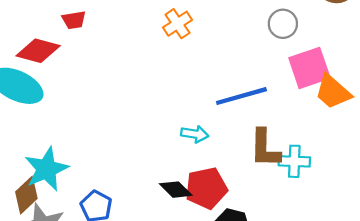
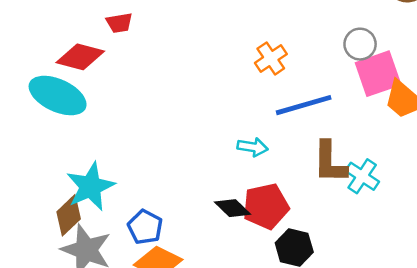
orange cross: (178, 24) -> (271, 59), moved
gray circle: (283, 24) -> (360, 44), moved
cyan cross: (294, 161) -> (362, 176), turned 32

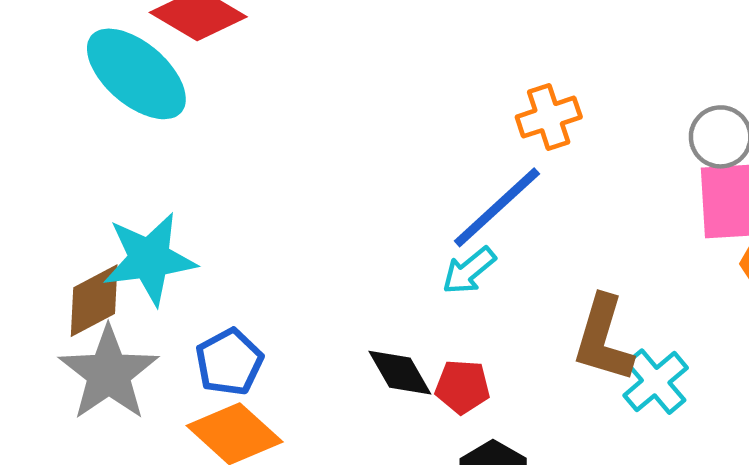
blue line: (304, 105) -> (497, 207), moved, turned -42
cyan arrow: (253, 147) -> (469, 271), turned 116
red pentagon: (266, 206) -> (462, 387), size x0.6

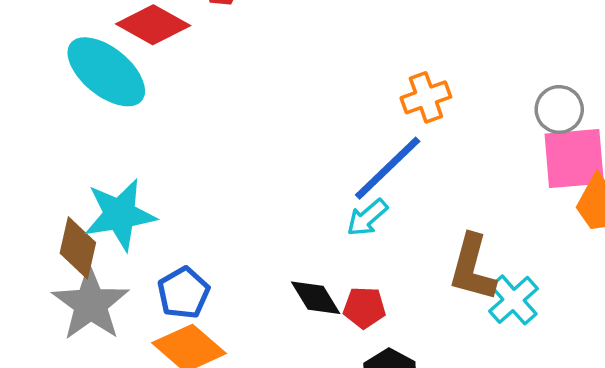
brown diamond: (94, 301) -> (78, 248), turned -48

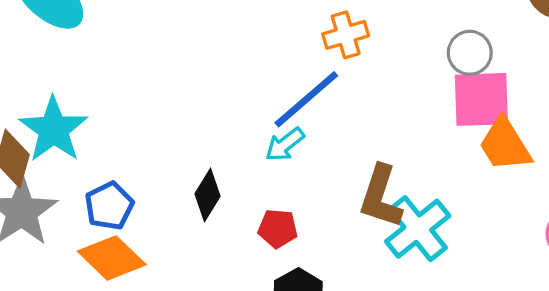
cyan star: (120, 215) -> (54, 129), turned -30
black diamond: (316, 298) -> (207, 195), moved, turned 60
cyan cross: (514, 300) -> (418, 229), size x1.4

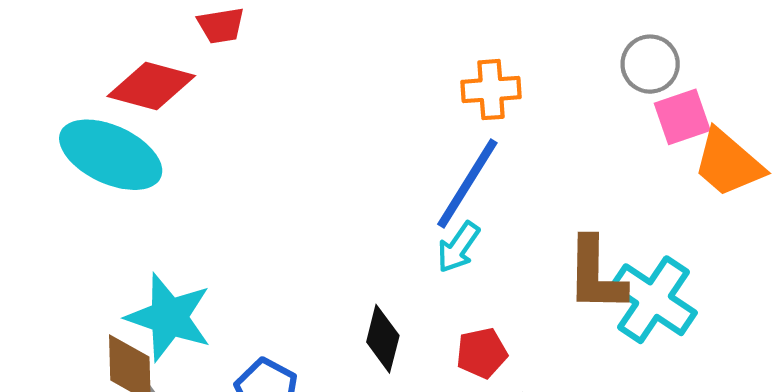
orange cross: (346, 35) -> (491, 90), turned 30
pink square: (481, 99) -> (682, 117), size x0.7

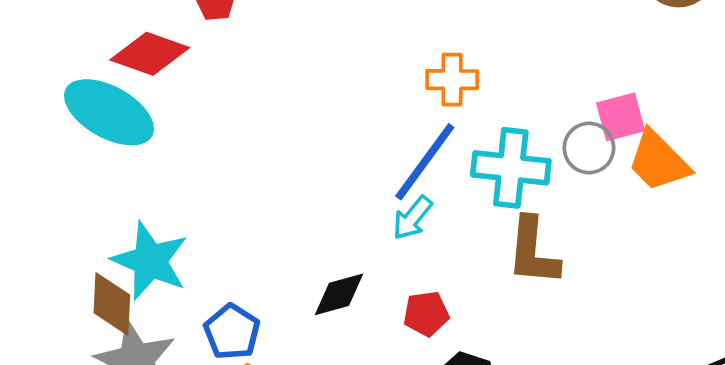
gray circle: (650, 64) -> (589, 148), moved
cyan cross: (653, 300) -> (511, 168), moved, turned -32
black diamond: (383, 339) -> (339, 294), turned 56

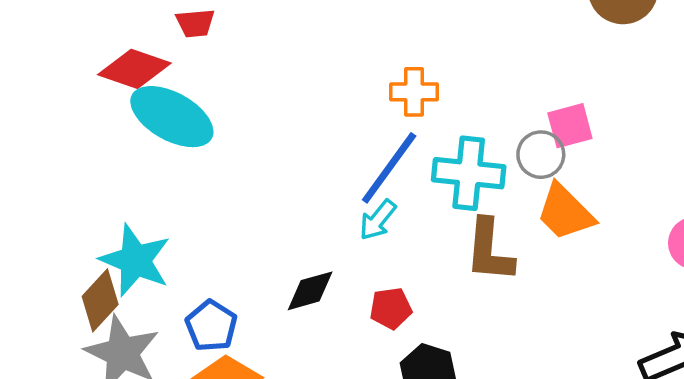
cyan ellipse: (109, 112) -> (172, 117), moved
orange trapezoid: (658, 161) -> (565, 212), moved
brown diamond: (112, 304) -> (100, 300), turned 40

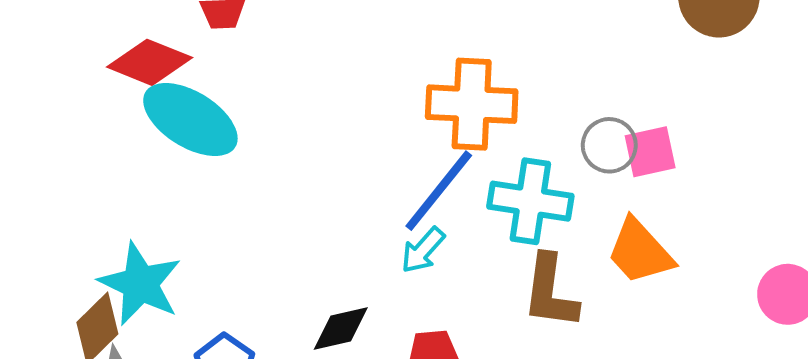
orange cross: (414, 92) -> (472, 104), size x1.6
gray circle: (541, 155) -> (609, 145), moved

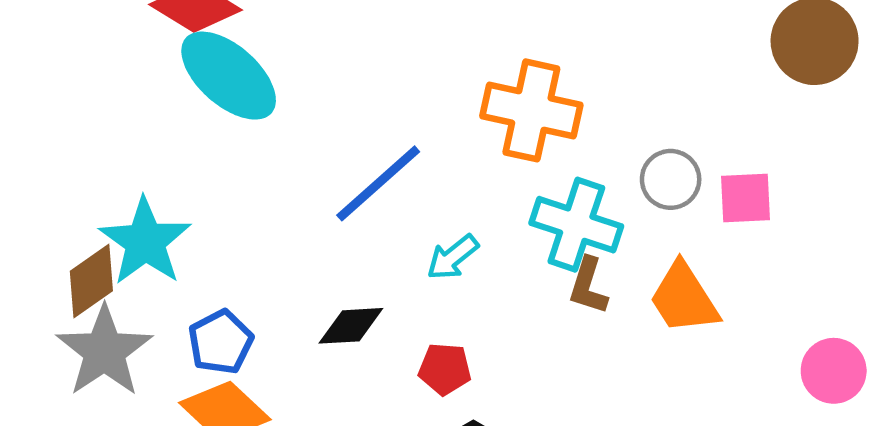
pink square: (650, 152) -> (746, 198), moved
blue line: (439, 191) -> (378, 183), moved
brown L-shape: (550, 292) -> (588, 286), moved, size x0.7

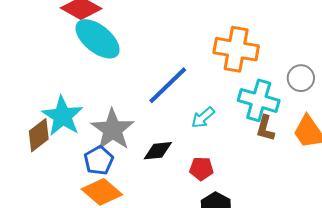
gray star: (104, 351) -> (113, 130), moved

